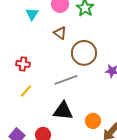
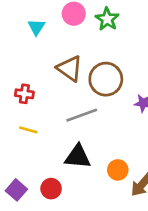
brown triangle: (60, 33) -> (70, 68), moved, size x1.5
yellow line: (26, 91) -> (28, 130), turned 64

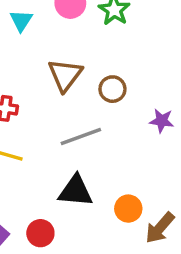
brown triangle: (70, 68) -> (65, 75), turned 32
brown circle: (106, 79) -> (112, 89), size x0.6

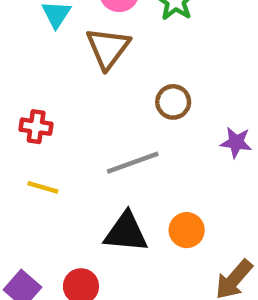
brown triangle: (65, 75) -> (108, 48), moved
orange circle: (128, 209) -> (187, 230), moved

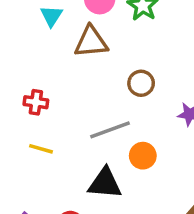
brown triangle: (108, 48) -> (91, 42), turned 48
orange circle: (187, 230) -> (143, 156), moved

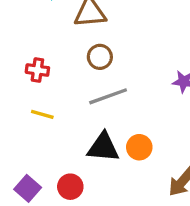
brown circle: (141, 83) -> (100, 57), moved
orange circle: (143, 156) -> (139, 147), moved

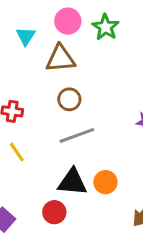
yellow line: (42, 114) -> (17, 152), turned 40
red circle: (70, 187) -> (54, 212), moved

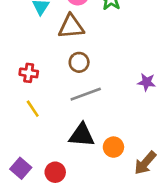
orange circle: (105, 182) -> (113, 147), moved
red circle: (54, 212) -> (55, 172), moved

